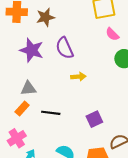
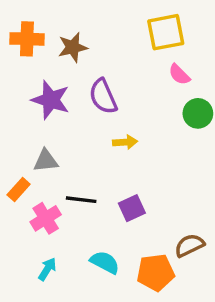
orange rectangle: (22, 109) -> (19, 190), moved
purple square: (94, 119) -> (132, 208), moved
pink cross: (17, 138) -> (46, 218), moved

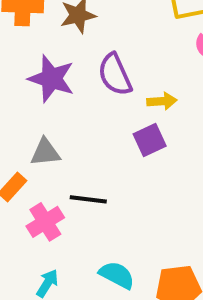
yellow arrow: (125, 142) -> (162, 101), moved
purple square: (132, 208) -> (150, 140), moved

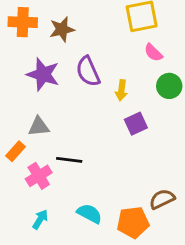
yellow arrow: (162, 101) -> (121, 90), turned 102
purple square: (150, 140) -> (136, 124), moved

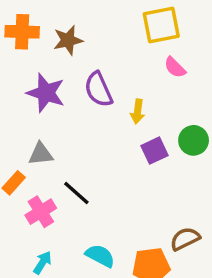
green circle: (169, 86) -> (194, 140), moved
black line: (69, 160) -> (76, 193), turned 35

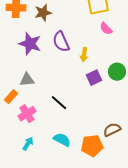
black line: (76, 193) -> (59, 103), moved

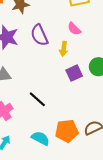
pink semicircle: (106, 29) -> (74, 29), moved
orange pentagon: (92, 146) -> (67, 131), moved

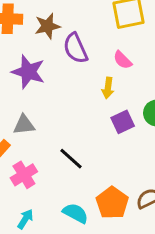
purple semicircle: (39, 35) -> (75, 48), moved
orange pentagon: (67, 131) -> (112, 203), turned -30

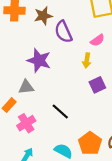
pink semicircle: (123, 60) -> (97, 40), turned -80
purple star: (28, 72) -> (39, 60), moved

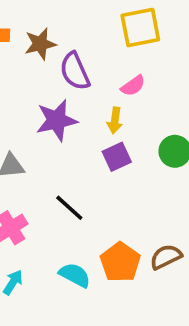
purple star: (39, 60) -> (57, 120), moved, turned -30
purple square: (97, 85) -> (117, 157), moved

